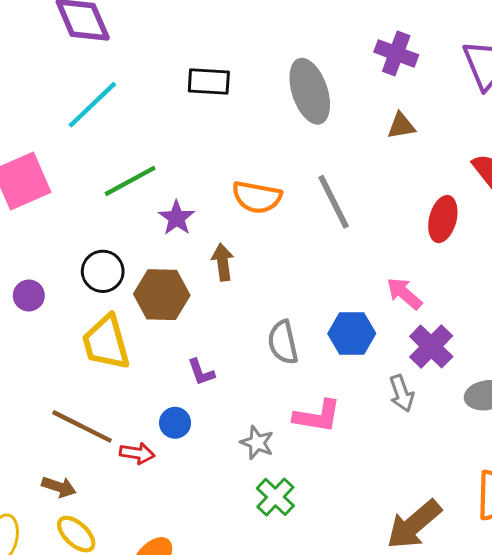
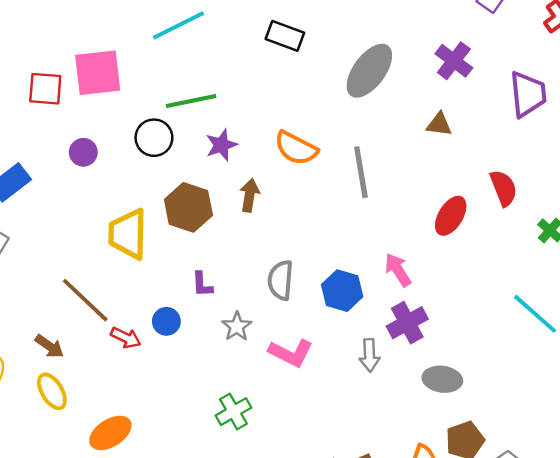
gray ellipse: (310, 91) -> (369, 71), turned 38
black circle: (103, 271) -> (154, 138), moved
purple circle: (29, 296) -> (83, 152), moved
gray star: (257, 443) -> (237, 326), moved

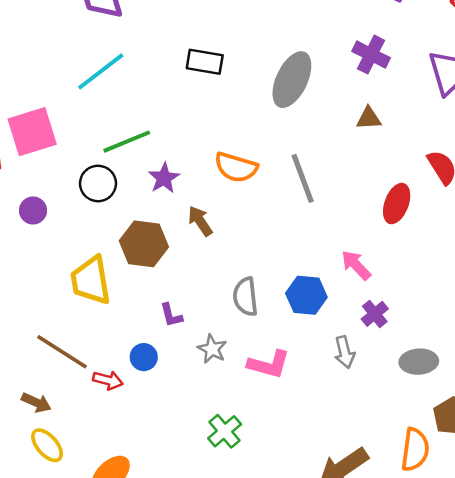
brown arrow: (250, 195) -> (200, 221), turned -32
purple cross: (407, 323) -> (375, 314), size x0.7

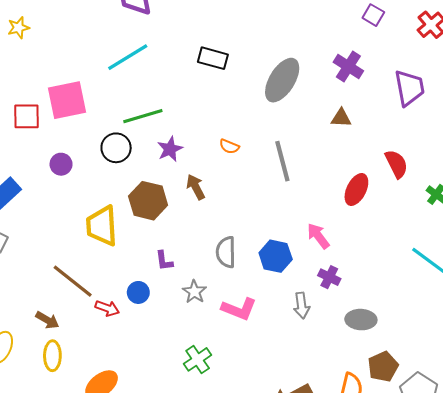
orange semicircle: (236, 167) -> (229, 146), size x0.6
purple cross: (375, 314) -> (329, 277), turned -30
yellow ellipse: (47, 445) -> (52, 356), turned 36

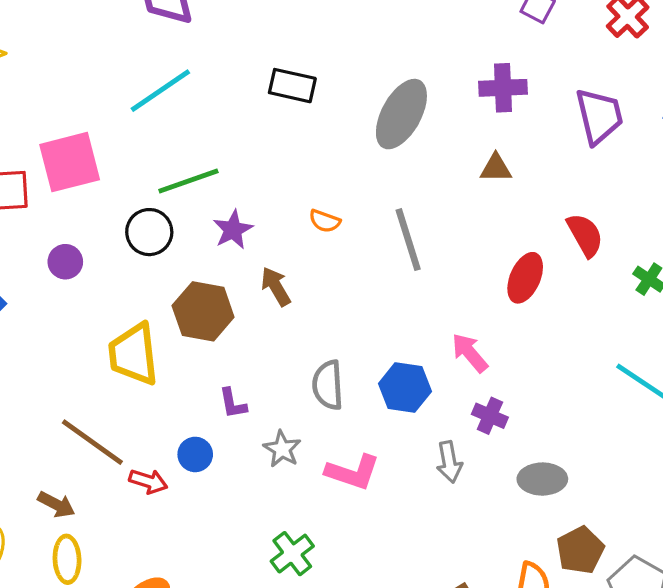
purple cross: (348, 66) -> (503, 88), turned -32

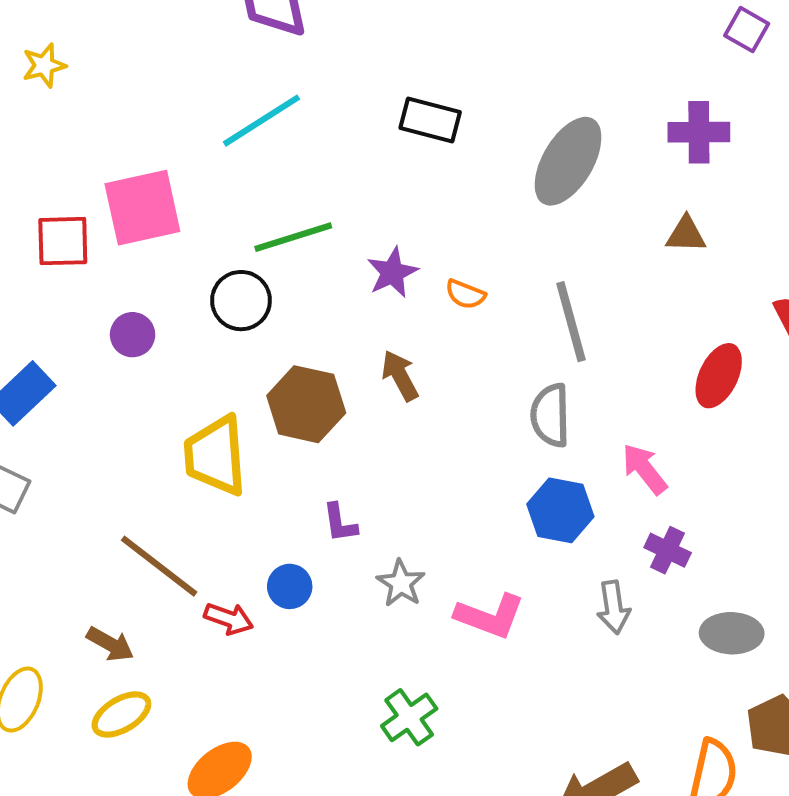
purple star: (233, 230) -> (392, 272), moved
gray semicircle: (328, 385) -> (550, 415), moved
yellow ellipse: (67, 559) -> (121, 714), turned 60

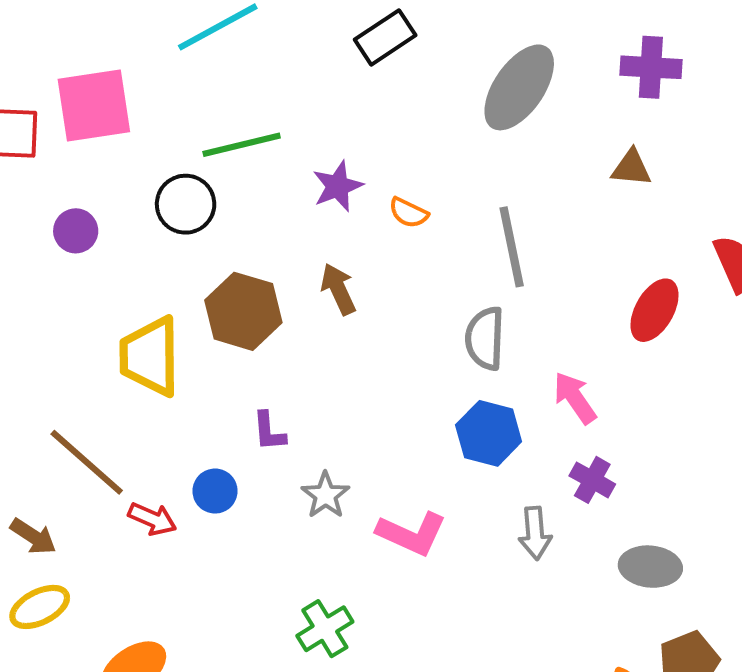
black rectangle: (430, 120) -> (385, 37), turned -52

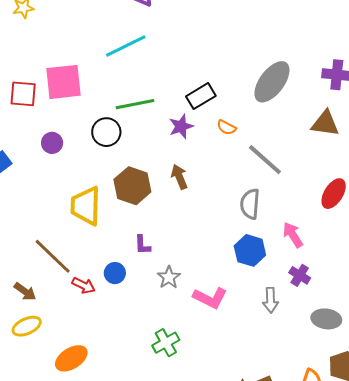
black rectangle: (385, 37) -> (201, 96), moved
brown triangle: (631, 168) -> (325, 123), size x1.4
orange semicircle: (409, 213) -> (226, 127), moved
gray line: (512, 247) -> (265, 160), turned -39

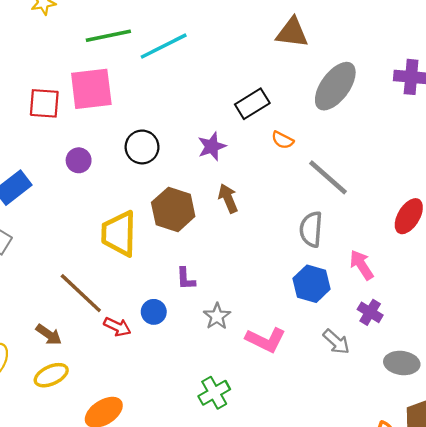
green line: (135, 104) -> (108, 36), moved
brown triangle: (325, 123) -> (292, 33), moved
purple star: (181, 126) -> (212, 146), moved
gray arrow: (271, 300) -> (336, 342), turned -45

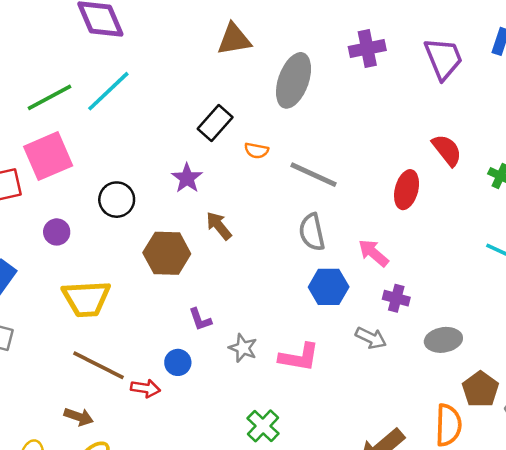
yellow trapezoid: (119, 234) -> (86, 299), moved, turned -78

